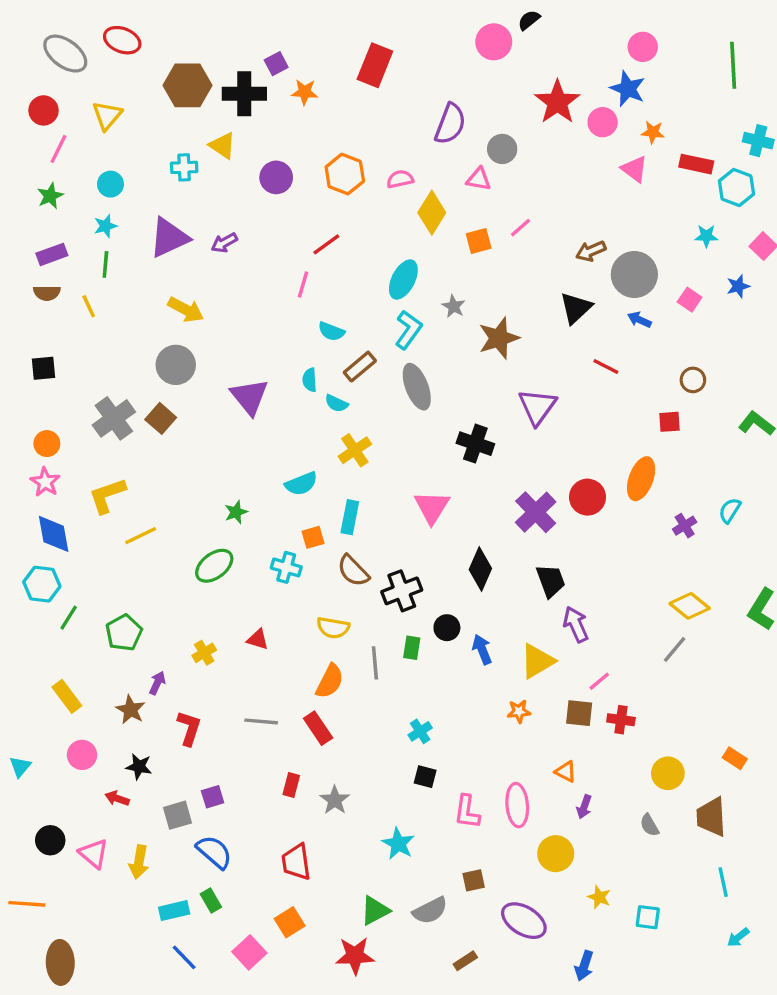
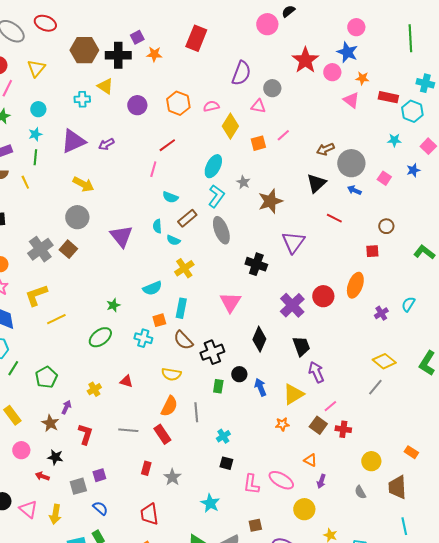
gray line: (375, 663) -> (196, 412), moved
brown square: (579, 713) -> (318, 425), turned 30
pink ellipse: (517, 805) -> (281, 480), turned -55
blue semicircle: (214, 852) -> (100, 508), size x0.7

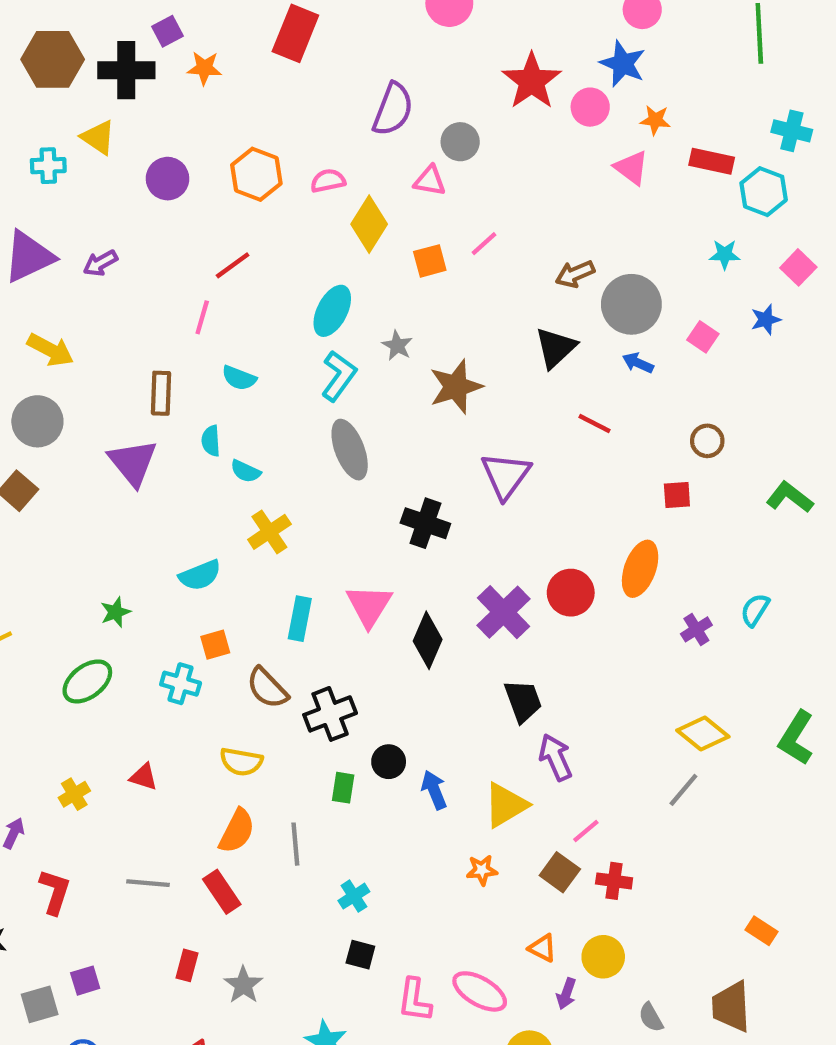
brown rectangle: (187, 218) -> (161, 393), moved, turned -48
cyan rectangle: (181, 308) -> (300, 619), moved
black diamond: (259, 339) -> (428, 640), moved
yellow circle: (371, 461) -> (603, 957), moved

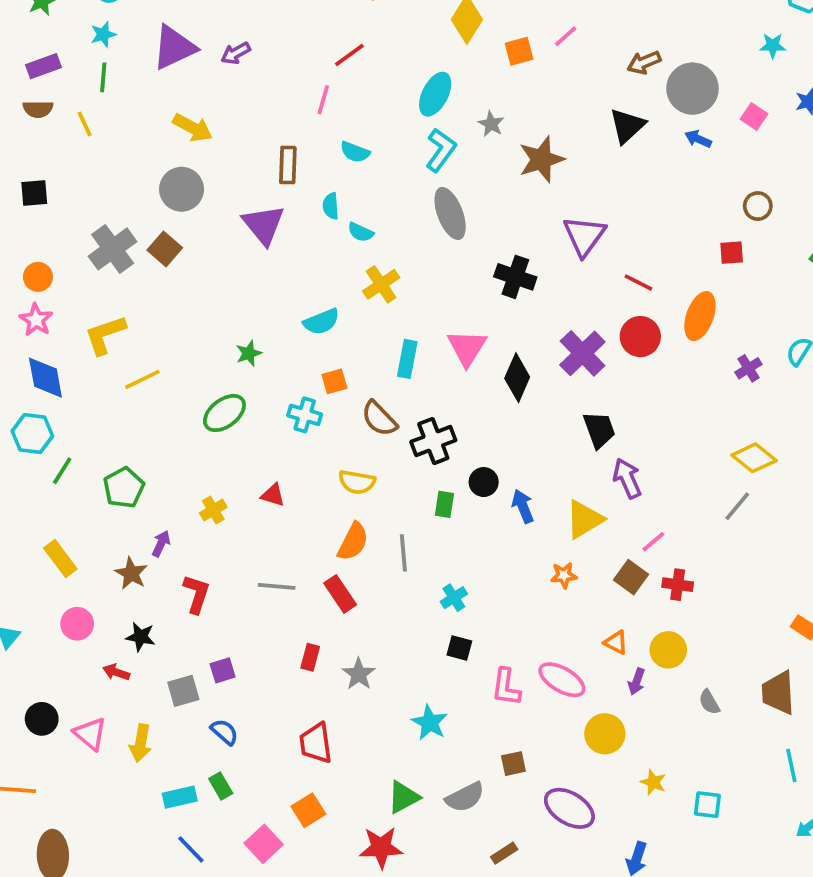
red line: (595, 424) -> (638, 282), moved

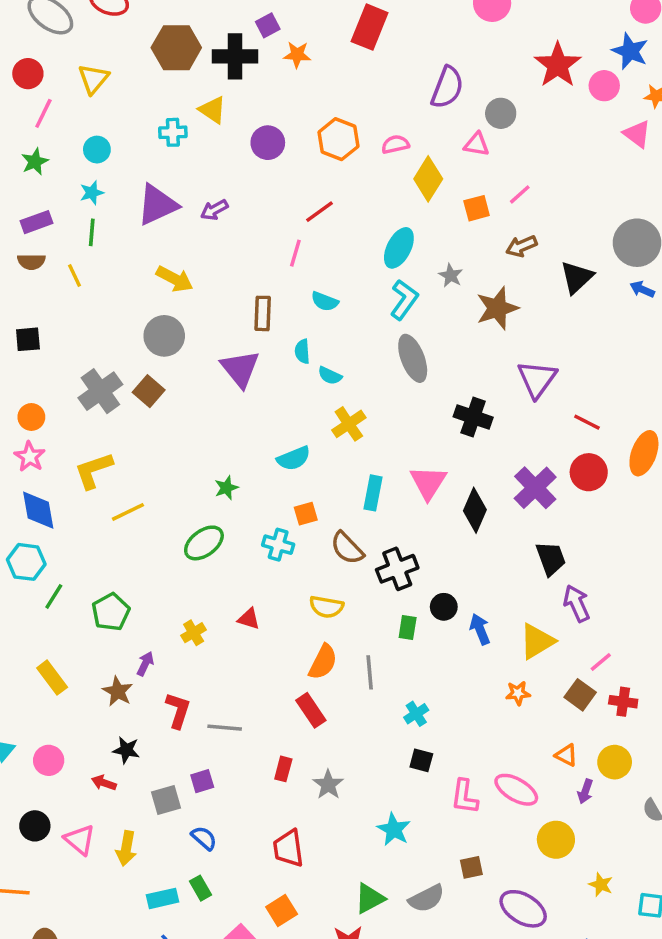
brown arrow: (644, 62) -> (521, 246), moved
gray line: (277, 586) -> (225, 728), moved
pink circle: (77, 624) -> (49, 760), moved

